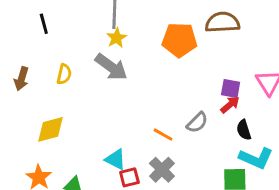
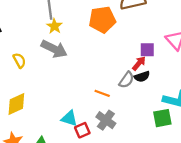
yellow semicircle: (64, 74) -> (19, 60), turned -32
red arrow: (230, 105) -> (139, 63), moved
black semicircle: (244, 130) -> (142, 77), moved, turned -80

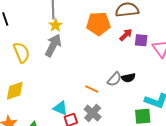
gray arrow: (54, 49) -> (53, 45), turned -95
purple square: (147, 50) -> (141, 40), moved
yellow semicircle: (19, 60) -> (21, 52), size x1.5
red arrow: (139, 63) -> (126, 35), moved

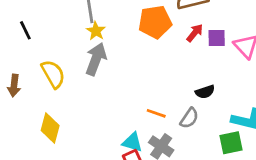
gray semicircle: (114, 79) -> (189, 118), moved
yellow diamond: (15, 91) -> (50, 128), turned -50
cyan triangle: (60, 108) -> (132, 142), moved

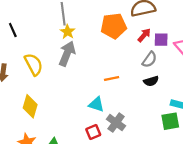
orange line: (156, 113) -> (112, 78), moved, turned -32
gray semicircle: (189, 118) -> (149, 60), moved
cyan triangle: (132, 142) -> (96, 104), moved

